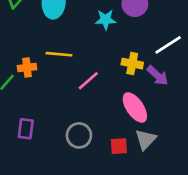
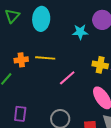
orange cross: (27, 68) -> (21, 60), moved

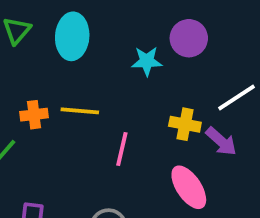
pink line: (67, 78) -> (122, 149), turned -36

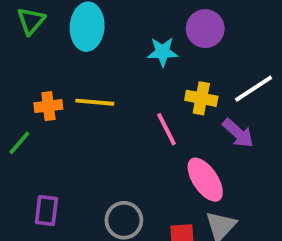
yellow cross: (185, 124) -> (201, 98), moved
pink line: (122, 149) -> (166, 129), moved, turned -40

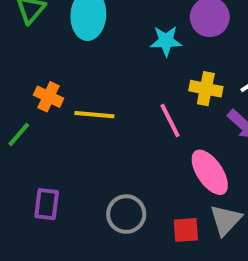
yellow line: (95, 102) -> (94, 115), moved
orange cross: (48, 106) -> (49, 97), turned 32

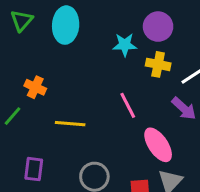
yellow cross: (206, 89) -> (158, 64), moved
yellow line: (94, 115) -> (70, 124), moved

